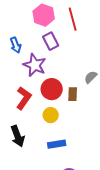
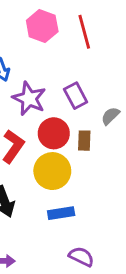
purple rectangle: (51, 41) -> (76, 96), moved
yellow circle: (51, 115) -> (52, 171), size x1.6

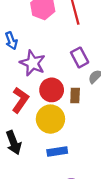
purple rectangle: (76, 96) -> (80, 57), moved

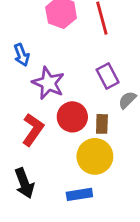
yellow circle: (50, 119) -> (95, 156), moved

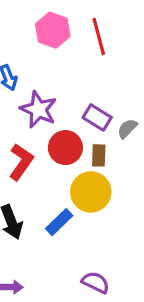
purple rectangle: (108, 76) -> (97, 117), moved, turned -30
blue rectangle: (79, 194) -> (59, 222), moved, turned -35

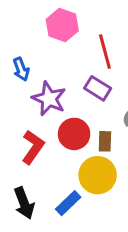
red line: (99, 36) -> (105, 52), moved
purple rectangle: (97, 117) -> (98, 88), moved

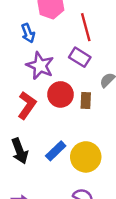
blue arrow: (21, 69) -> (28, 33), moved
yellow circle: (98, 175) -> (86, 157), moved

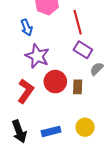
purple rectangle: (80, 57) -> (83, 50), moved
blue rectangle: (56, 151) -> (51, 131), turned 30
yellow circle: (86, 157) -> (85, 127), moved, size x0.7

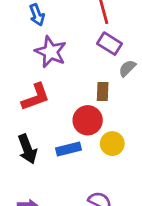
red circle: (55, 82) -> (88, 120), moved
red L-shape: (26, 91) -> (36, 97), turned 35

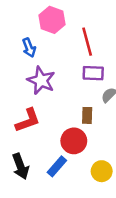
purple rectangle: (110, 44) -> (93, 73), turned -30
yellow circle: (112, 144) -> (102, 171), moved
blue rectangle: (68, 149) -> (57, 166), turned -35

